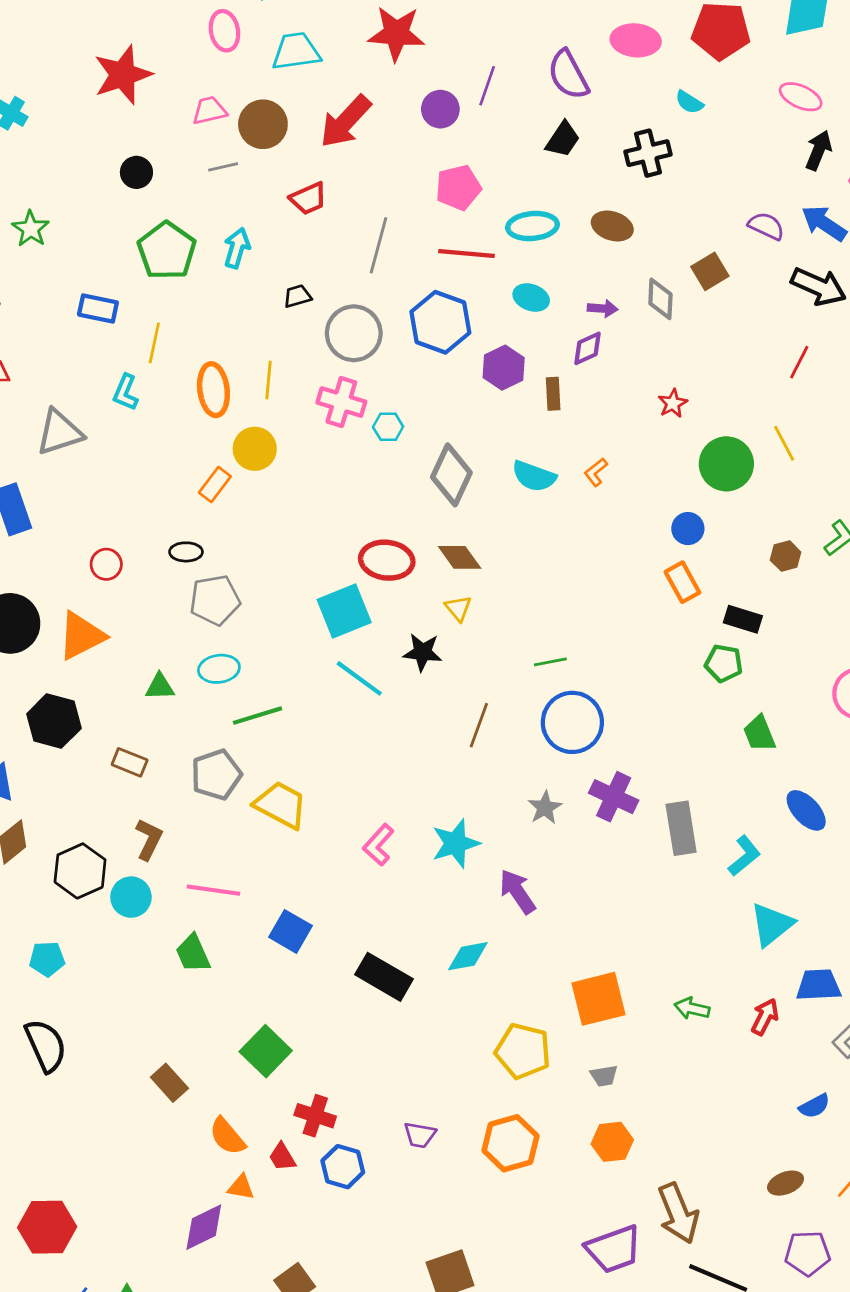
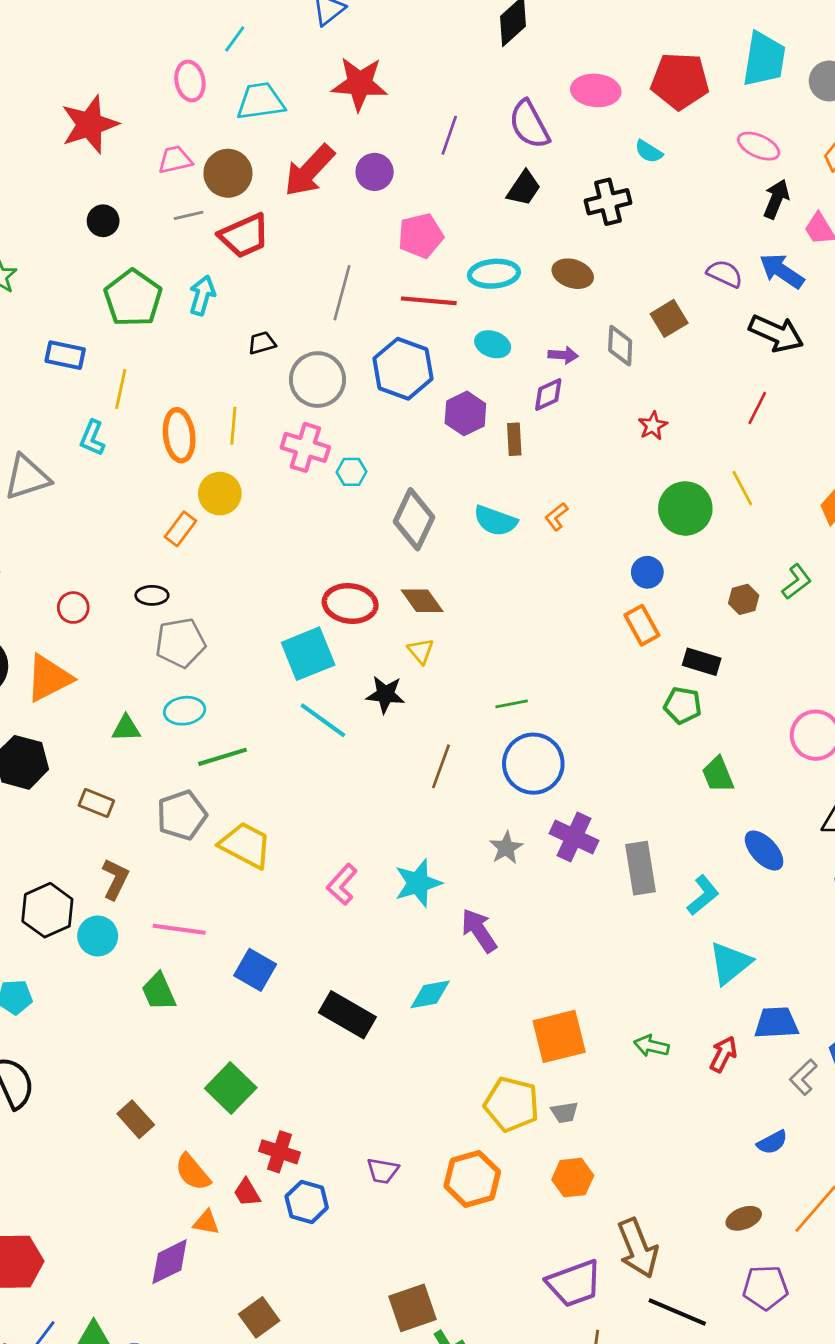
purple circle: (440, 109) -> (375, 172), moved
red trapezoid: (308, 199) -> (244, 236), moved, size x1.4
red star: (673, 403) -> (653, 426), moved
yellow pentagon: (523, 1051) -> (512, 1104), moved

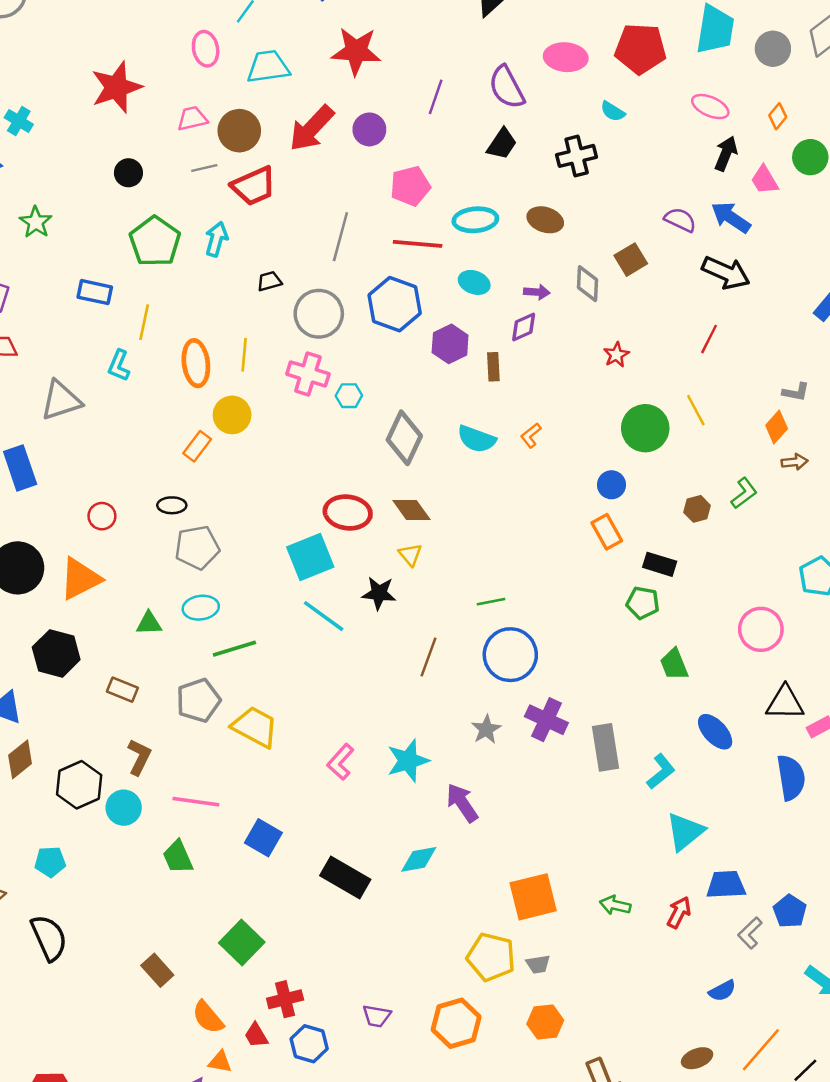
red cross: (280, 1152) -> (285, 999), turned -32

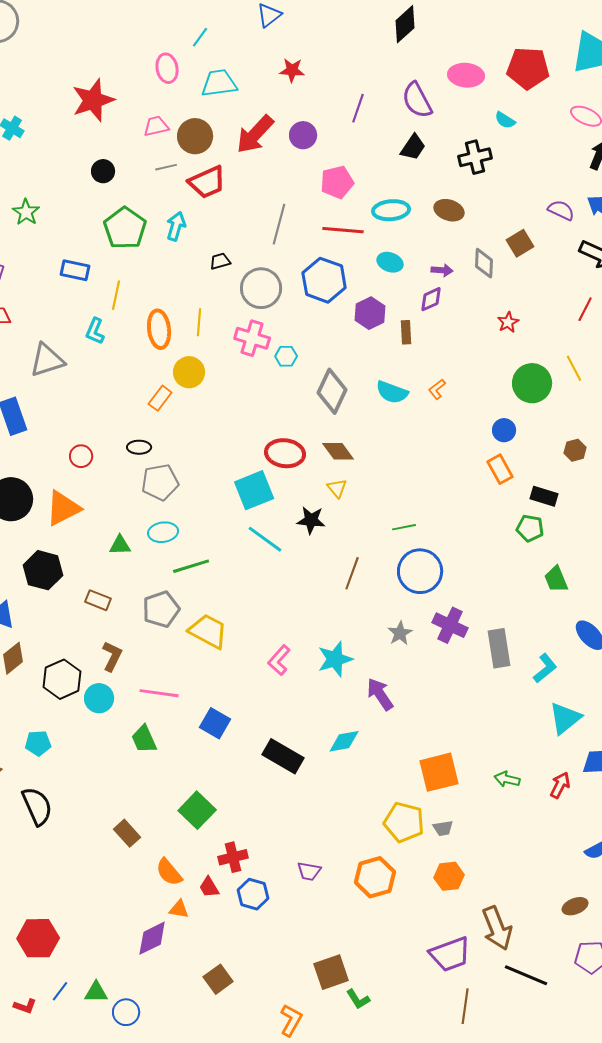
red star: (356, 51) -> (292, 70), size x0.6

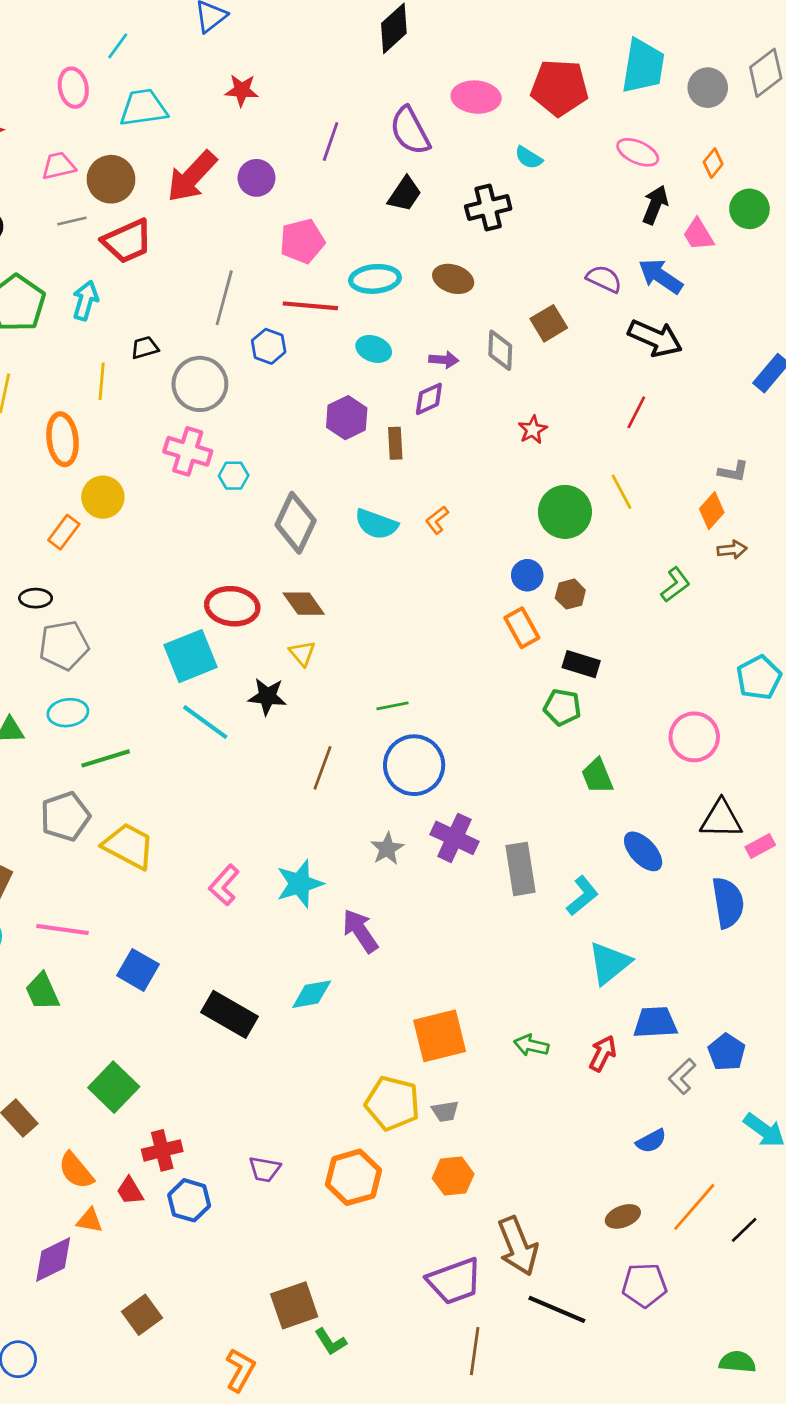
blue hexagon: (324, 280) -> (269, 346), moved, size x0.6
yellow line: (199, 322) -> (102, 381), moved
brown hexagon: (575, 450) -> (570, 594), moved

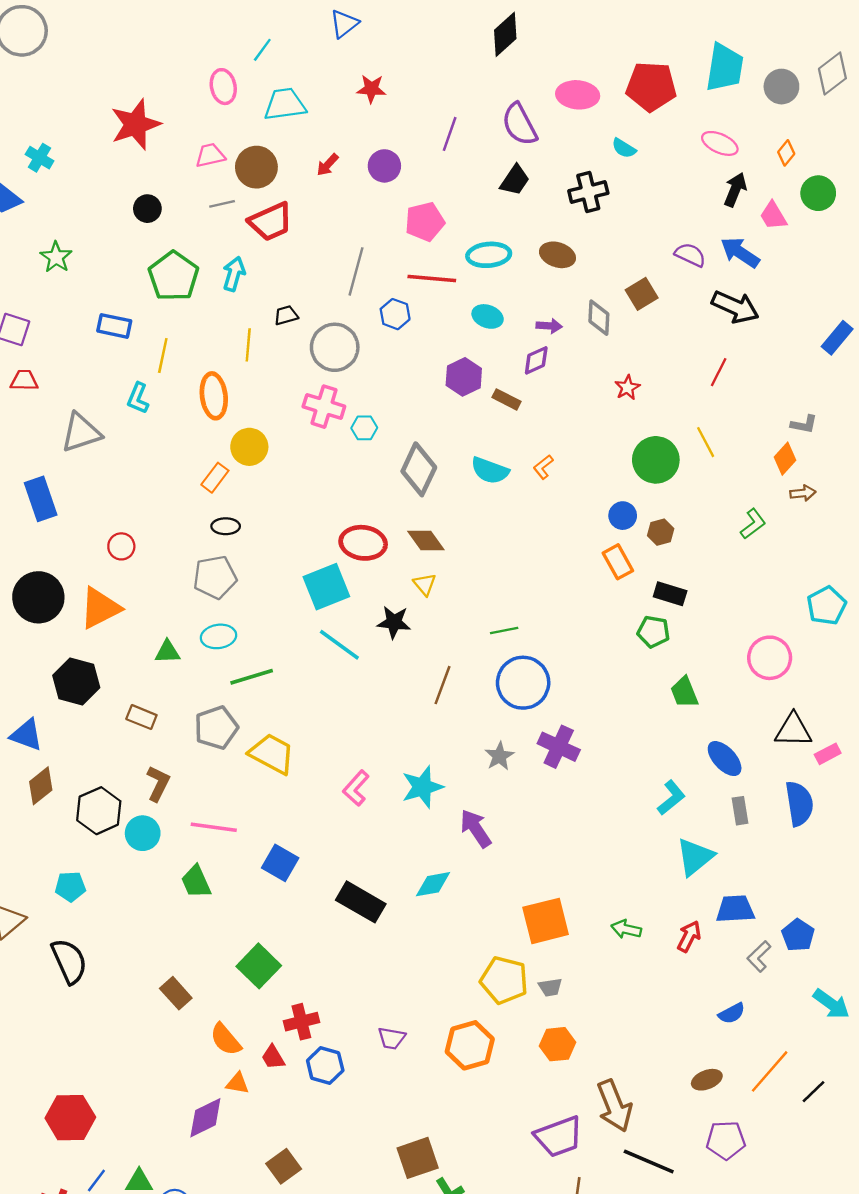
red arrow: (192, 177) -> (328, 165), size x0.5
brown rectangle: (395, 443) -> (507, 399), turned -60
black ellipse: (36, 598) -> (226, 526), moved
gray rectangle: (520, 869) -> (740, 811), moved, size x0.6

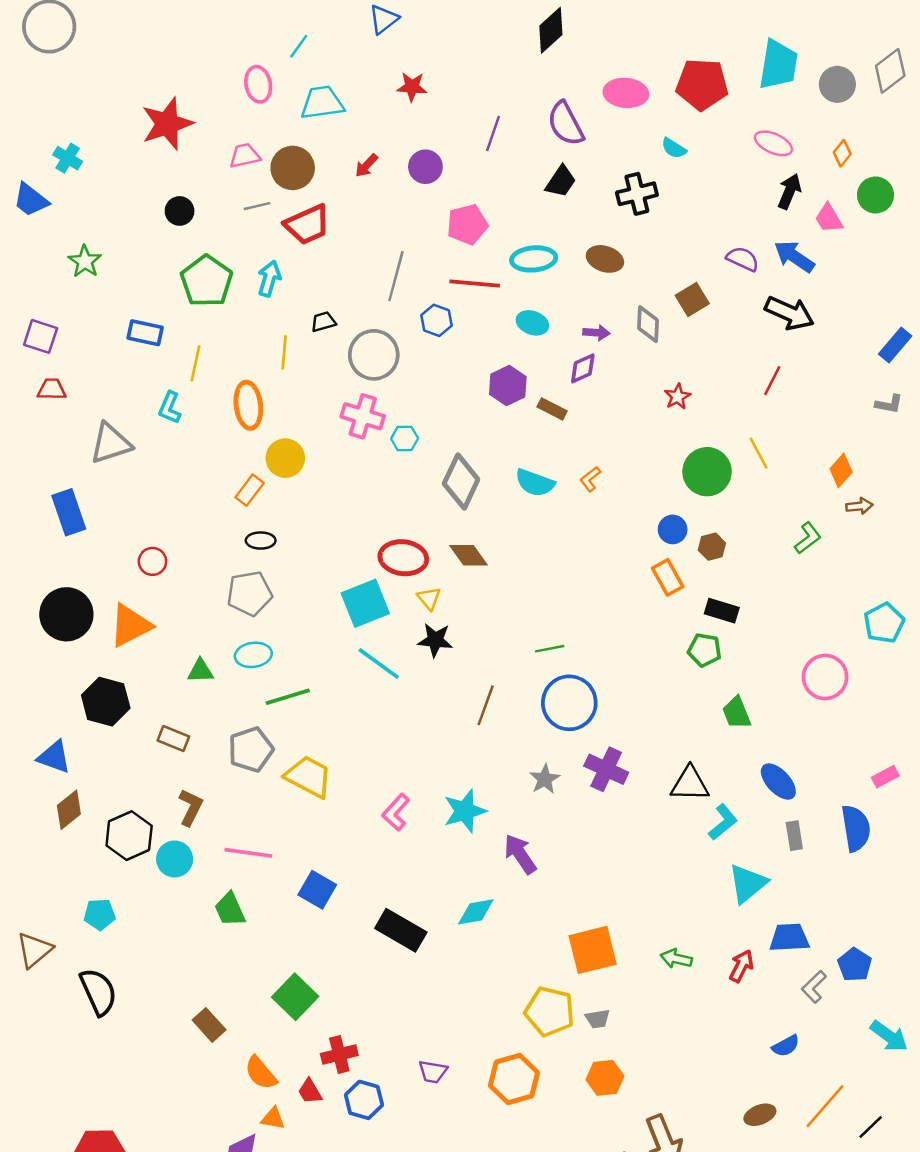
gray L-shape: (804, 424) -> (889, 404), moved
yellow triangle: (425, 584) -> (429, 598), moved
black triangle: (793, 730) -> (690, 784), moved

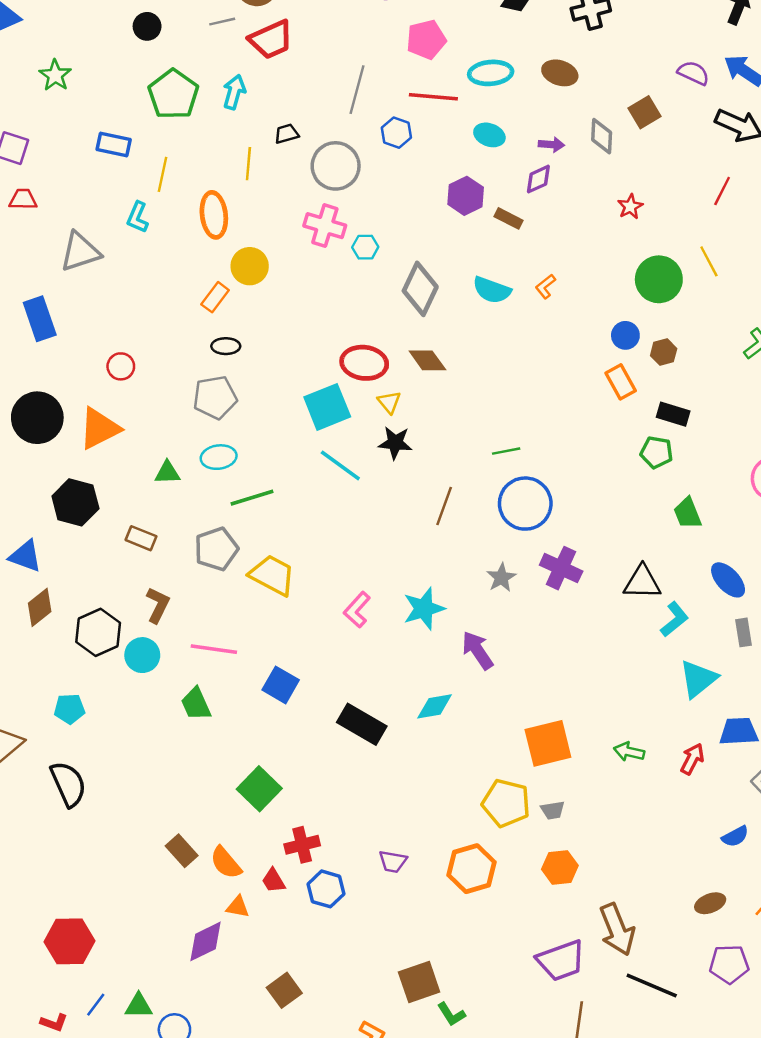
brown rectangle: (209, 1025) -> (182, 851), moved

